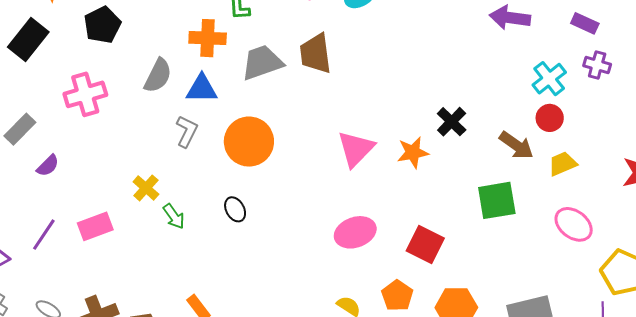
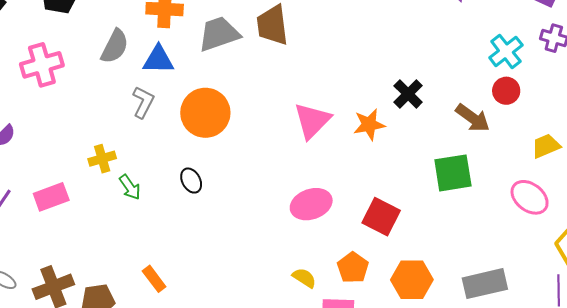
yellow trapezoid: (562, 164) -> (546, 146), moved
yellow cross: (146, 188) -> (102, 159), turned 32

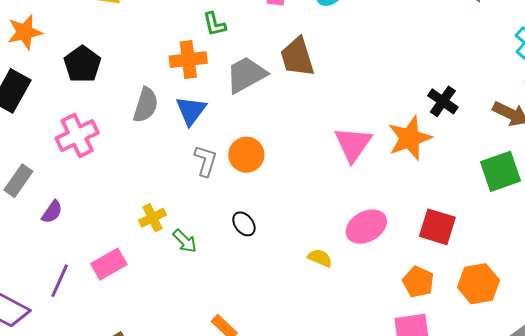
blue triangle: (158, 60) -> (191, 111), turned -44
gray L-shape: (143, 102) -> (206, 161), moved
orange circle: (205, 113) -> (246, 155), size x0.7
orange star: (369, 125) -> (410, 138), size x1.4
yellow semicircle: (304, 278) -> (320, 258), moved

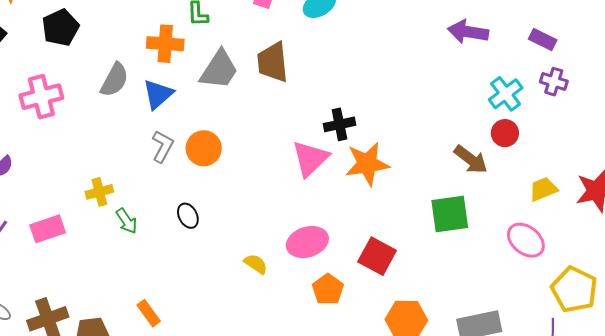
gray trapezoid: (246, 75) -> (219, 70), turned 141
black cross: (443, 101) -> (339, 124), moved, turned 32
orange pentagon: (418, 282) -> (328, 289), moved

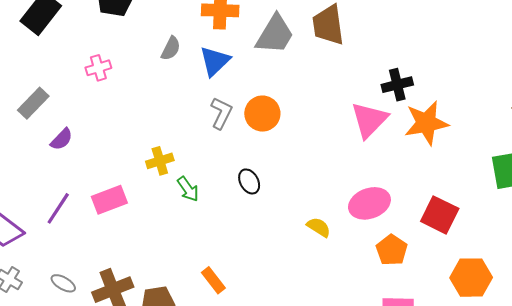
gray semicircle: (115, 80) -> (171, 48), size x0.7
pink cross: (41, 97) -> (98, 68), size x0.6

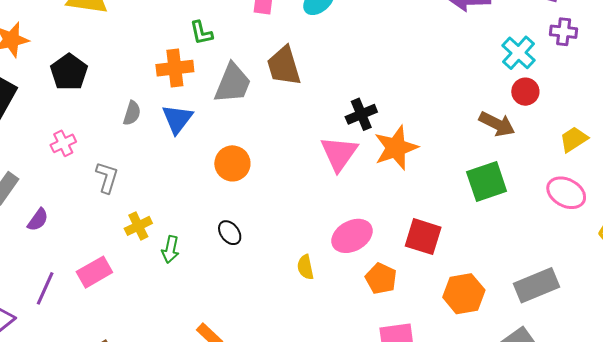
gray L-shape: (221, 113) -> (107, 177), moved
green arrow: (188, 189) -> (170, 249), turned 56
yellow semicircle: (319, 227) -> (305, 267), turned -125

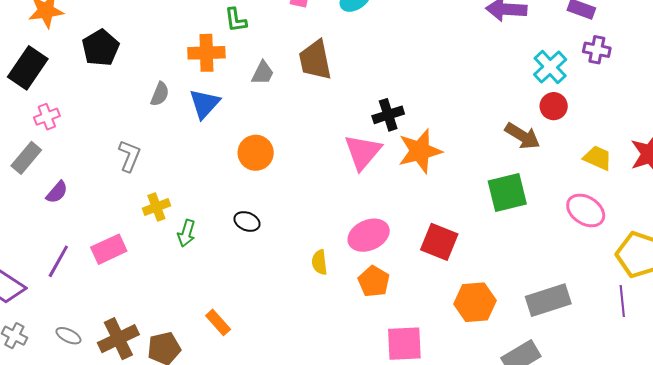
gray trapezoid: (233, 83) -> (263, 73), size x0.6
yellow trapezoid: (574, 139) -> (598, 158), turned 52
pink cross: (63, 143) -> (47, 117), moved
black ellipse: (230, 233) -> (247, 221), turned -35
orange pentagon: (381, 279) -> (374, 281), moved

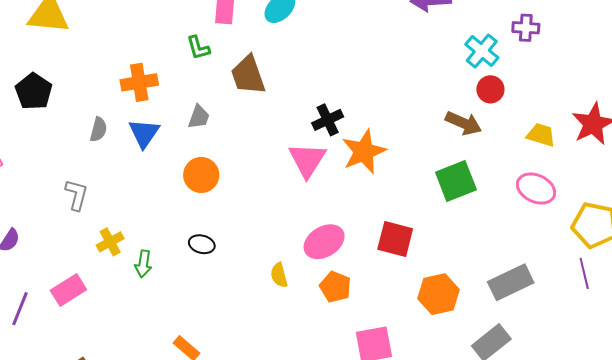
green L-shape: (236, 20) -> (198, 48), moved
gray trapezoid: (263, 73) -> (199, 117), moved

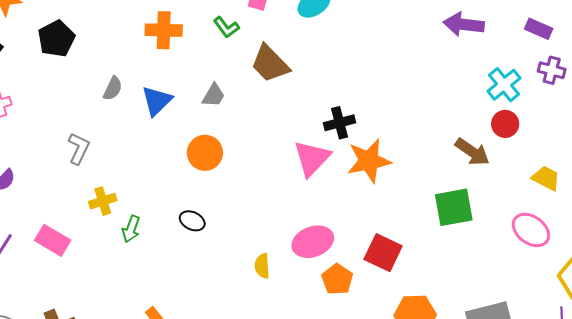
green L-shape: (198, 48) -> (226, 27), turned -32
brown trapezoid: (248, 75) -> (270, 64), turned -36
orange cross: (139, 82) -> (164, 30), moved
orange pentagon: (335, 287) -> (337, 279), moved
pink rectangle: (68, 290) -> (53, 240), turned 52

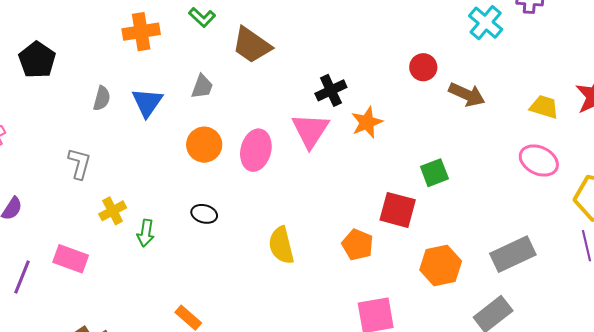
red circle: (505, 124) -> (423, 67), moved
orange star: (369, 161) -> (367, 122), size x0.7
green square: (454, 207) -> (434, 173), moved, size x0.7
pink ellipse: (313, 242) -> (256, 150), moved, turned -45
yellow semicircle: (262, 266) -> (281, 245), size x1.5

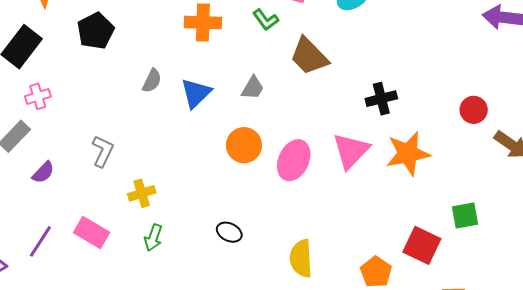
black cross: (331, 90) -> (381, 99), moved
orange star: (367, 122) -> (408, 154), size x1.4
gray L-shape: (79, 164) -> (103, 151), moved
black ellipse: (204, 214) -> (229, 232), moved
green arrow: (146, 233) -> (153, 238), moved

